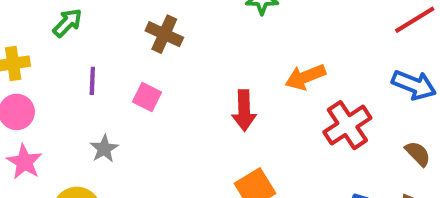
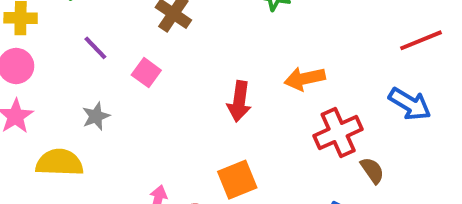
purple line: (92, 81) -> (95, 48), turned -56
brown semicircle: (418, 154) -> (372, 170), moved

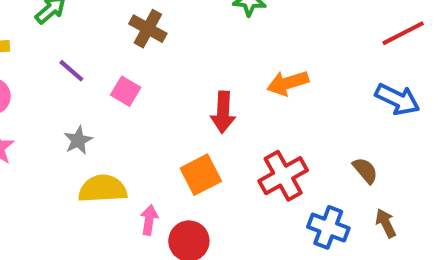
red cross: (338, 133) -> (283, 176), moved
yellow semicircle: (59, 163) -> (103, 189), moved
orange square: (237, 180) -> (201, 175), moved

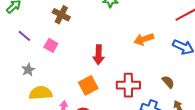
orange arrow: (288, 83) -> (144, 39), moved
red cross: (283, 176) -> (128, 85), turned 30

